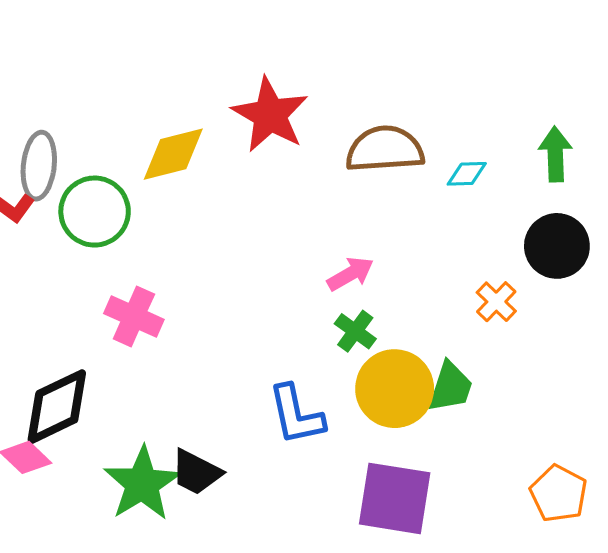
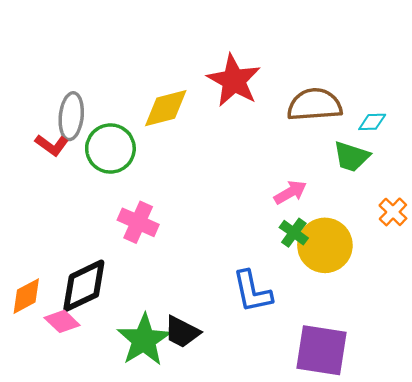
green trapezoid: (450, 387) -> (351, 157), moved, turned 90
yellow circle: (395, 389) -> (325, 245), moved

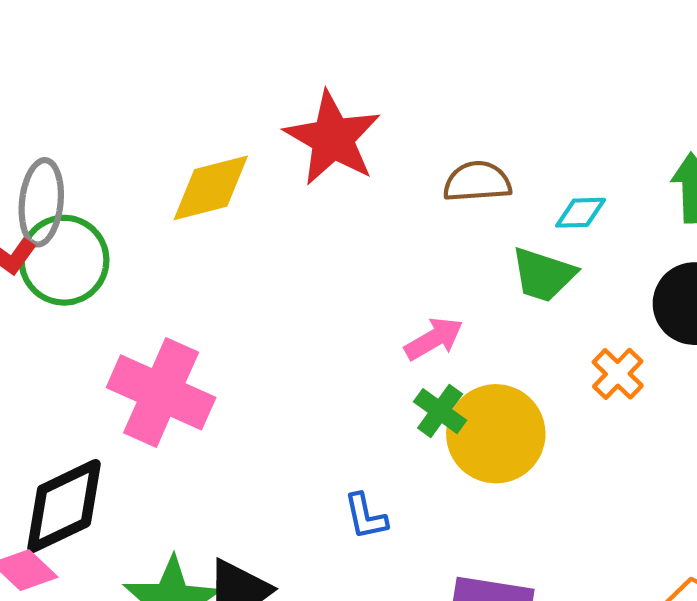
brown semicircle: (315, 105) -> (477, 182), size x0.7
green circle: (110, 148) -> (64, 260), moved
pink cross: (138, 222) -> (161, 392), size x1.4
blue L-shape: (252, 291) -> (366, 516), size x0.6

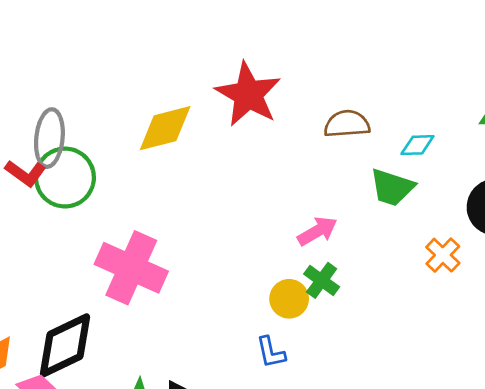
yellow circle: (496, 434) -> (289, 299), moved, size x0.6

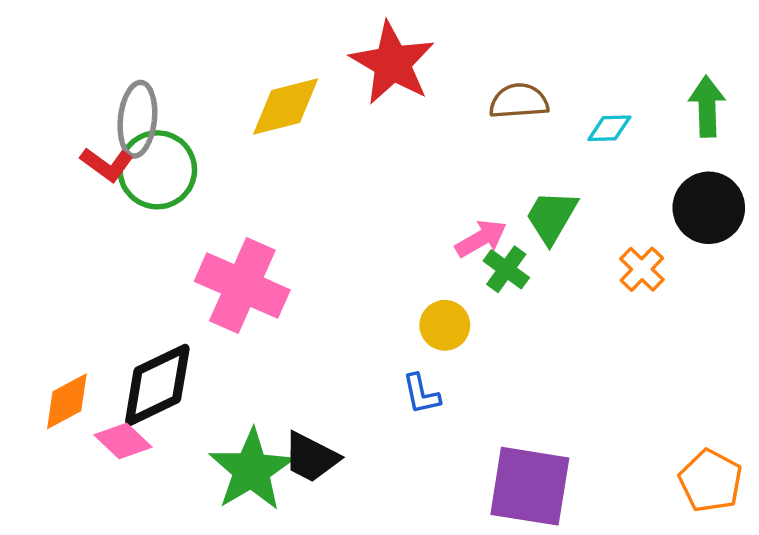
green trapezoid: (392, 187) -> (551, 217), moved, turned 102
green cross: (322, 280) -> (506, 269), moved

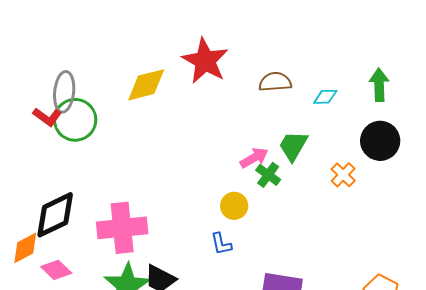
pink cross: (242, 286) -> (122, 228), moved, turned -30
black diamond: (157, 385) -> (55, 215), moved

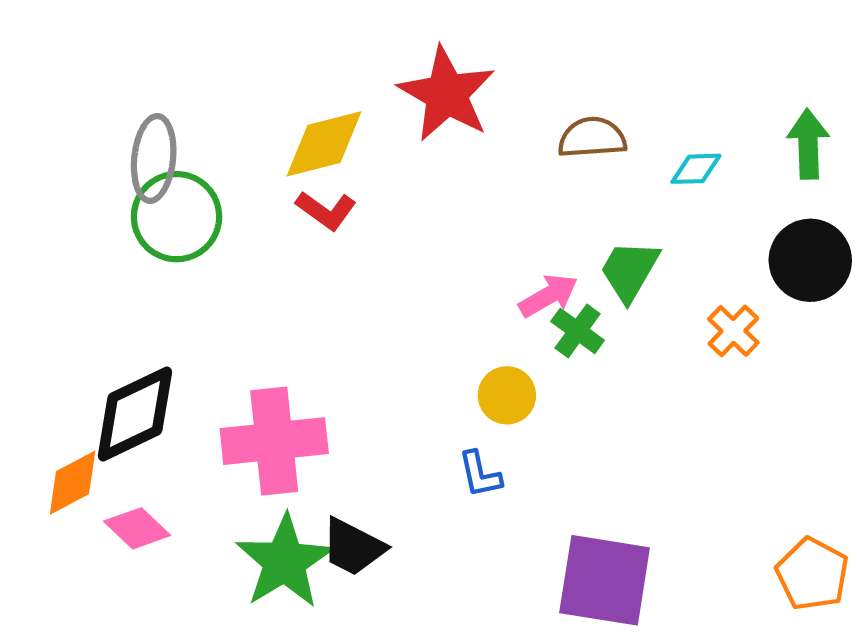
red L-shape: (47, 117) -> (326, 210), moved

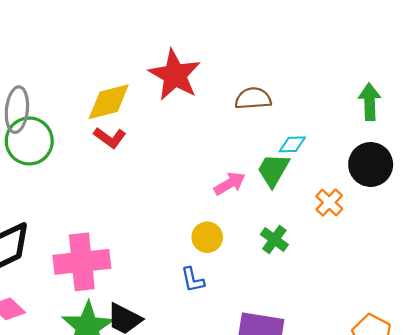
cyan diamond: (696, 169) -> (292, 144), moved
green cross: (578, 331) -> (274, 239), moved

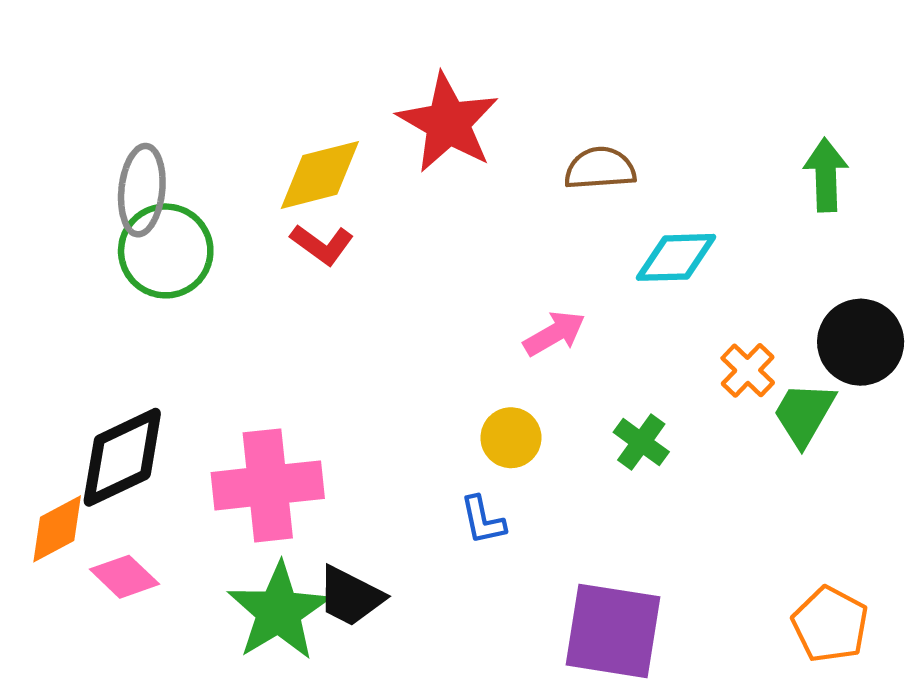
cyan diamond: (292, 144) -> (676, 257), size x1.5
black circle: (371, 164) -> (861, 342), moved
green trapezoid: (273, 170) -> (804, 414), moved

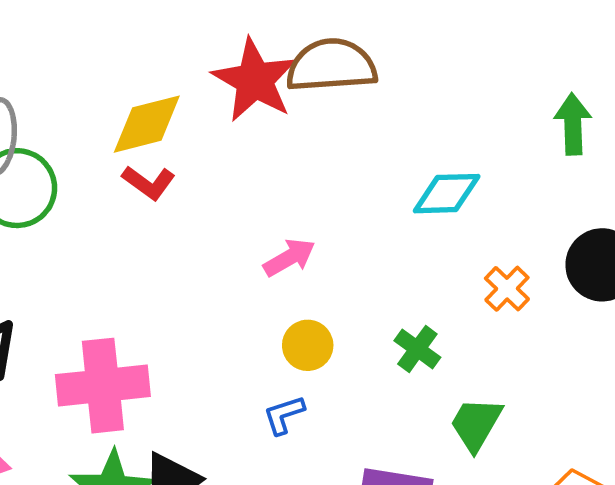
brown semicircle: (600, 168) -> (331, 66), moved, size x1.5
pink arrow: (554, 333) -> (289, 258), moved
green trapezoid: (804, 414) -> (476, 424), moved
blue L-shape: (483, 520) -> (284, 415), turned 84

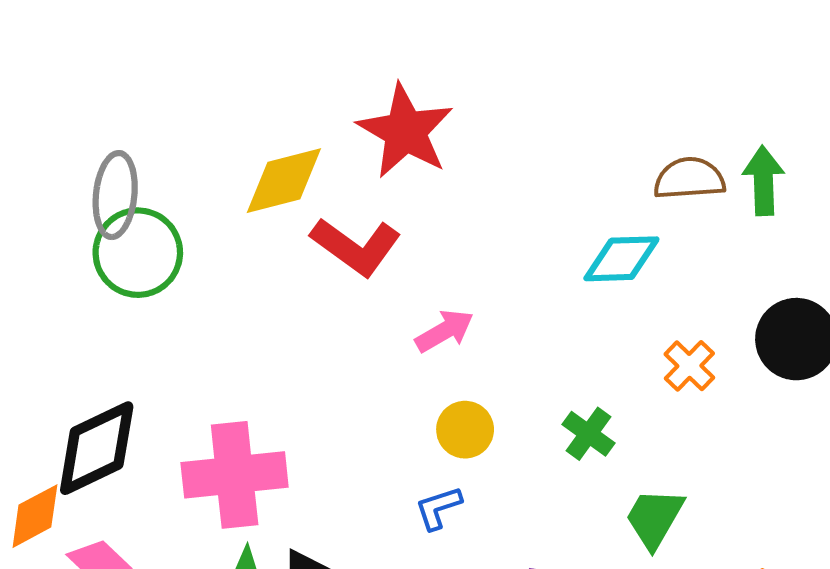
brown semicircle: (331, 66) -> (689, 179), moved, size x0.7
red L-shape: (149, 183) -> (356, 246), moved, size x1.5

